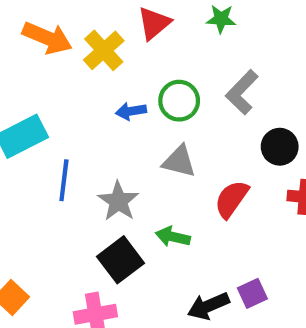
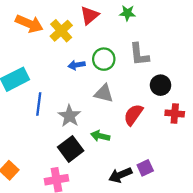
gray L-shape: (242, 92) -> (139, 54), turned -50

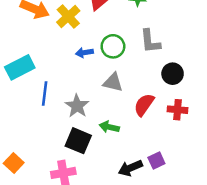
red cross: (175, 114) -> (178, 110), moved
black square: (71, 149) -> (78, 141), turned -30

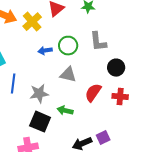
gray star: (77, 106) -> (39, 94), turned 30

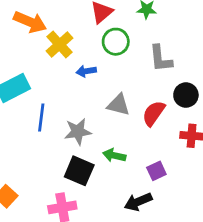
yellow cross: (32, 22) -> (60, 44), moved
green circle: (68, 46) -> (116, 42), moved
red semicircle: (93, 93) -> (154, 113), moved
purple square: (103, 138) -> (156, 171), moved

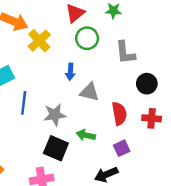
blue arrow: (86, 71) -> (70, 72), moved, turned -77
red semicircle: (154, 113) -> (119, 114), moved, turned 135

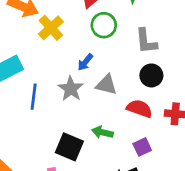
blue arrow: (70, 72) -> (85, 62), turned 35
black circle: (147, 84) -> (151, 75), moved
red semicircle: (119, 114) -> (139, 109), turned -60
gray star: (55, 115) -> (71, 89), moved, turned -30

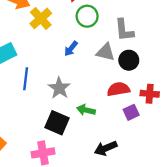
gray triangle: (106, 85) -> (106, 52), moved
gray star: (71, 89) -> (59, 88), moved
red semicircle: (139, 109) -> (118, 89), turned -30
purple square: (142, 147) -> (131, 112), moved

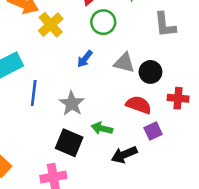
gray L-shape: (124, 30) -> (165, 25), moved
red semicircle: (118, 89) -> (139, 105), turned 30
red cross: (150, 94) -> (178, 98), moved
black arrow: (106, 148) -> (124, 155), moved

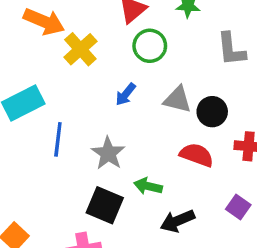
purple square: (153, 131) -> (238, 207), moved, turned -30

